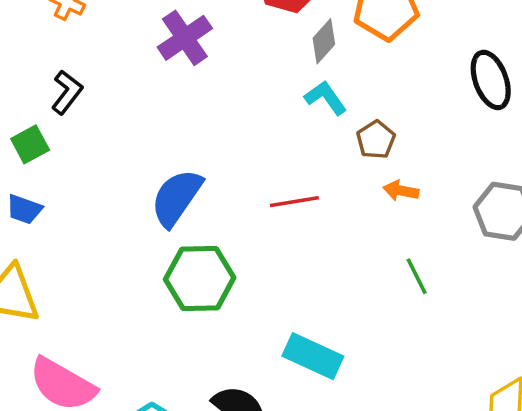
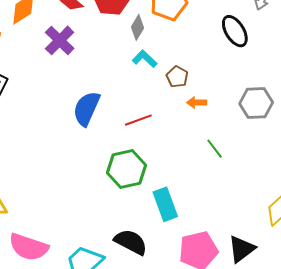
blue semicircle: (177, 198) -> (86, 109), moved
green hexagon: (200, 279) -> (126, 169), moved
cyan rectangle: (313, 356) -> (165, 204), turned 56

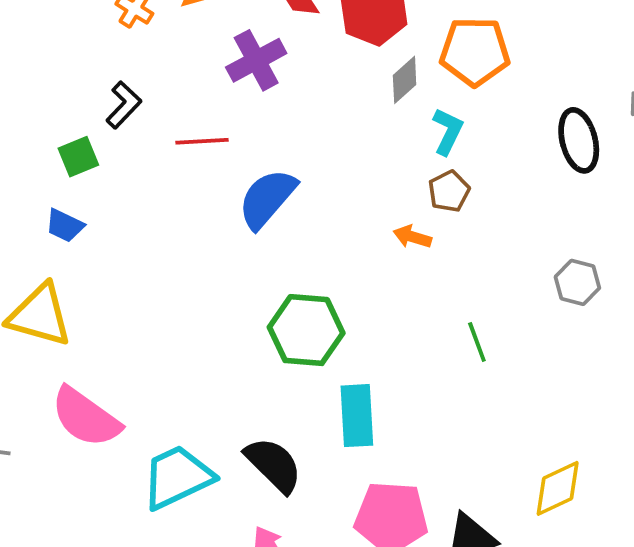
cyan L-shape: (145, 59) -> (448, 131), moved, turned 55
orange arrow: (197, 103) -> (412, 237), moved
gray hexagon: (256, 103) -> (577, 282), size x0.7
red line: (138, 120) -> (202, 141), moved

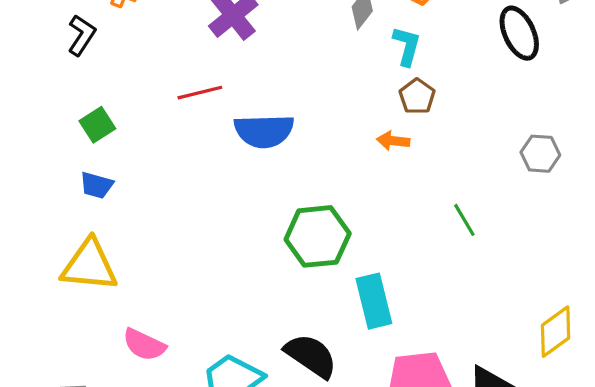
black L-shape: (124, 105) -> (82, 35), moved
blue semicircle: (267, 199) -> (264, 131), turned -122
pink semicircle: (86, 417) -> (144, 345), size x0.7

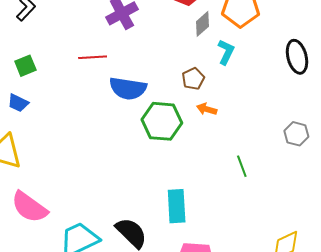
brown pentagon: (417, 96) -> (193, 79), moved
green hexagon: (318, 236) -> (162, 121), moved
pink semicircle: (144, 345) -> (29, 207), size x1.4

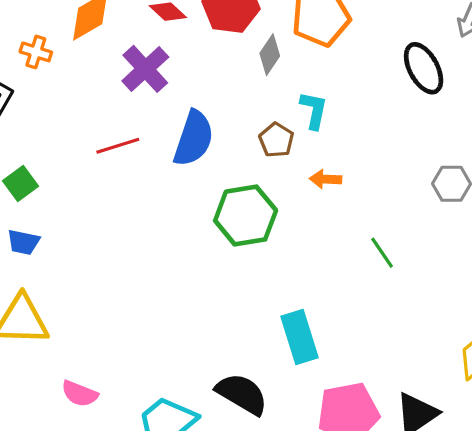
cyan L-shape: (226, 52) -> (314, 110), moved
blue semicircle: (128, 88) -> (194, 138), moved, turned -66
orange arrow: (207, 109) -> (326, 179), moved
pink semicircle: (29, 207) -> (80, 394), size x0.6

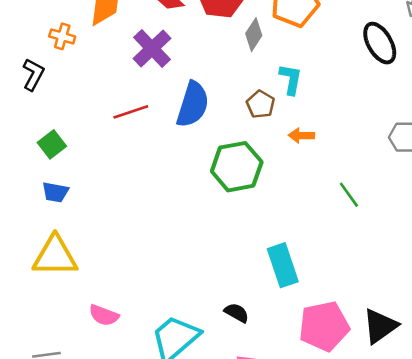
black semicircle: (242, 394) -> (237, 313), size x0.6

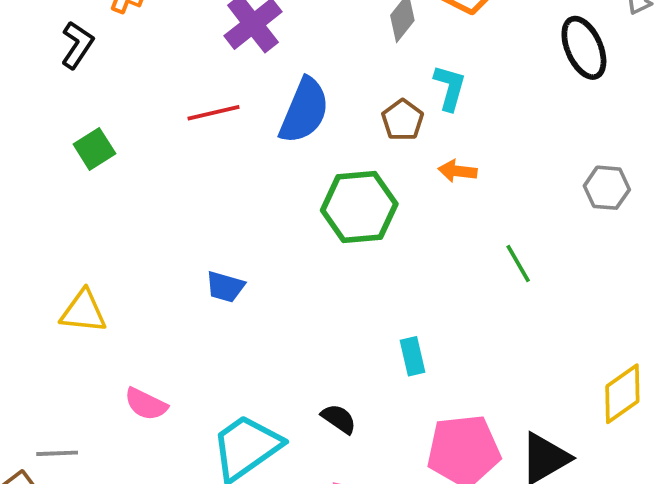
blue trapezoid: (55, 192) -> (225, 287), moved
yellow triangle: (55, 256) -> (83, 312), size x0.7
cyan rectangle: (283, 265) -> (412, 356), size x0.6

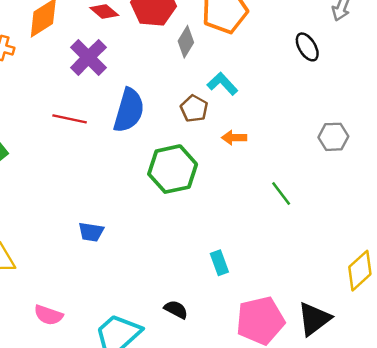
black ellipse: (584, 48) -> (307, 47), size x0.7
cyan L-shape: (450, 88) -> (222, 84), turned -52
red line: (213, 113) -> (70, 119), turned 32

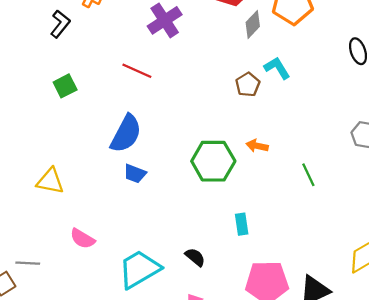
blue semicircle: (129, 110) -> (126, 134), moved
orange arrow: (234, 138) -> (257, 146), moved
green hexagon: (173, 169) -> (213, 161), moved

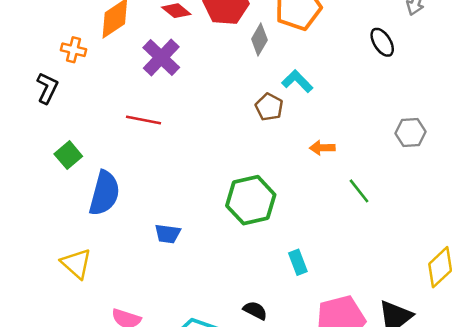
blue semicircle: (126, 134) -> (104, 193), moved
orange arrow: (257, 146) -> (322, 148), moved
yellow triangle: (50, 181) -> (76, 264), turned 44

